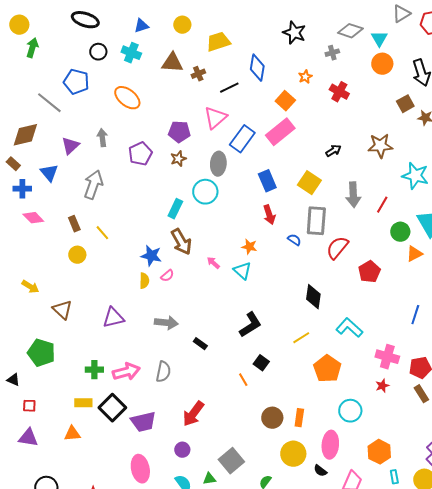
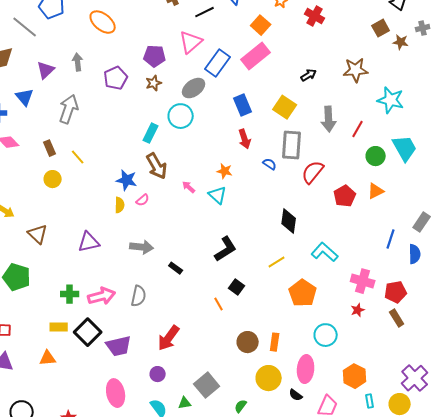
gray ellipse: (218, 164) -> (194, 88), turned 50
orange triangle: (414, 254) -> (376, 191), moved

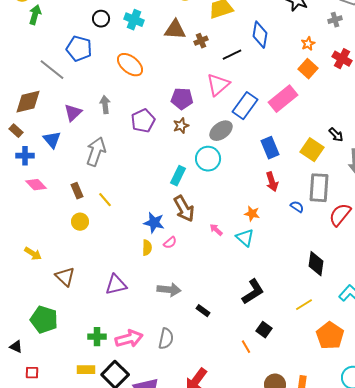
orange square: (261, 25) -> (308, 69), moved
black arrow: (309, 75) -> (336, 135), moved, turned 77

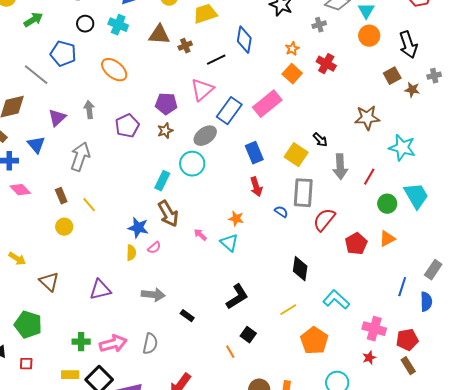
green arrow: (35, 15) -> (33, 20), moved, turned 42
red square: (32, 373) -> (26, 364), moved

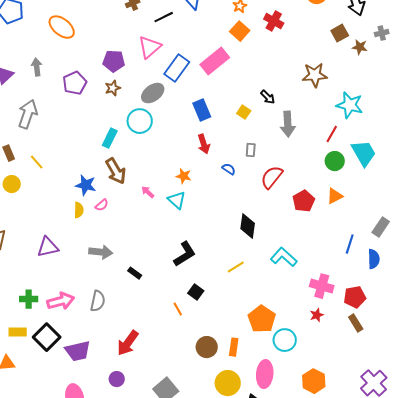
yellow square: (296, 155) -> (244, 112), size x0.6
red line: (369, 177) -> (332, 134), moved
gray rectangle: (303, 193) -> (251, 150), size x0.5
orange pentagon: (314, 341) -> (262, 319), moved

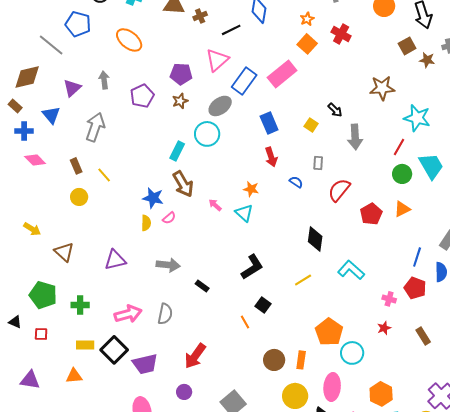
pink cross: (322, 286) -> (389, 299), size x0.6
red pentagon: (355, 297) -> (415, 288), moved, turned 30
green cross: (29, 299) -> (80, 305), moved

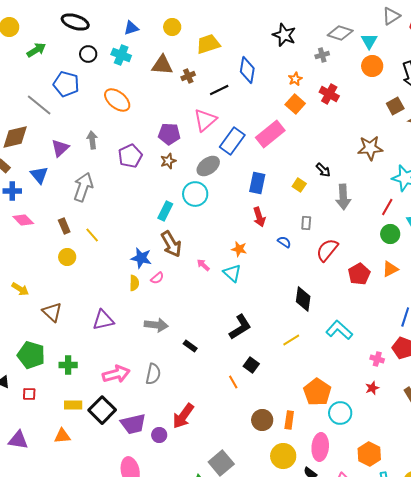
blue rectangle: (269, 123) -> (257, 183), turned 35
purple circle: (184, 392) -> (159, 435), moved

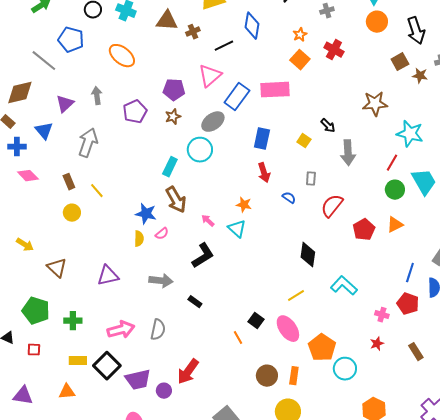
pink rectangle: (270, 134) -> (275, 90), turned 36
black L-shape: (240, 327) -> (203, 256), moved
pink ellipse: (320, 447) -> (288, 329), moved, turned -40

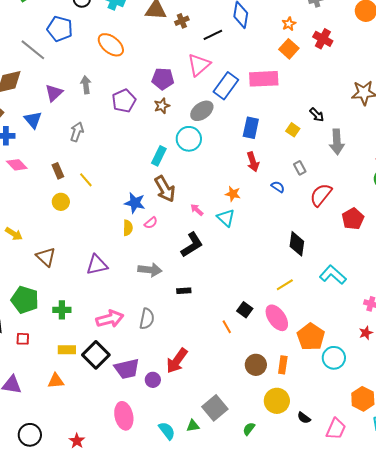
gray arrow: (88, 143) -> (77, 132), size x0.7
gray rectangle: (311, 179) -> (300, 168), turned -32
black rectangle: (195, 302) -> (184, 291), turned -40

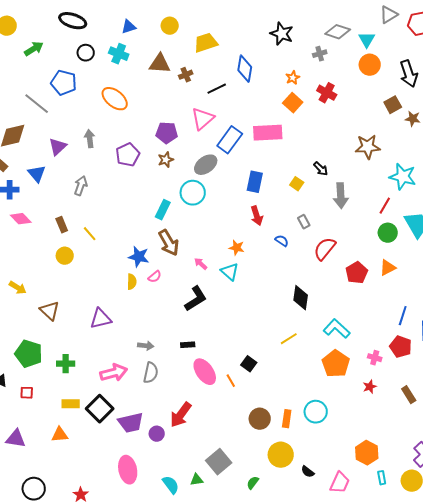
gray arrow: (150, 270) -> (146, 346), moved, size x0.7
pink ellipse: (277, 318) -> (205, 372), moved
orange pentagon: (311, 337) -> (336, 364), moved
cyan circle: (334, 358) -> (316, 412), moved

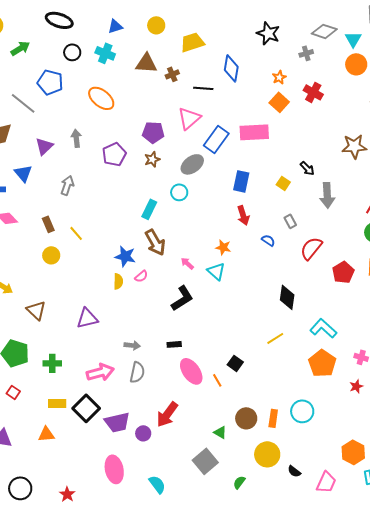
black line: (217, 89) -> (203, 88), turned 30
cyan circle: (193, 193) -> (179, 192), size x0.7
red square: (27, 393) -> (13, 392), turned 32
green triangle: (197, 480) -> (220, 432), moved, turned 40

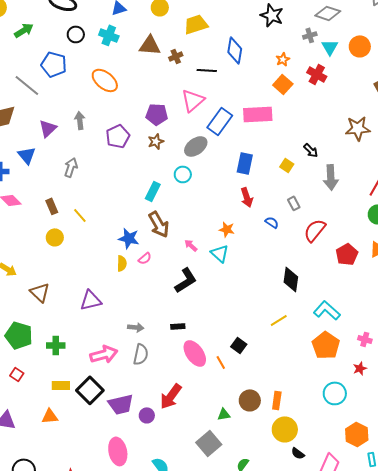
cyan triangle: (353, 39) -> (330, 47), moved
cyan circle: (302, 411) -> (335, 393), moved
green triangle: (220, 432) -> (224, 414), turned -40
yellow circle: (267, 454) -> (285, 429), moved

